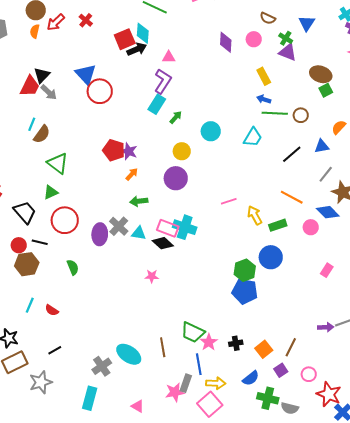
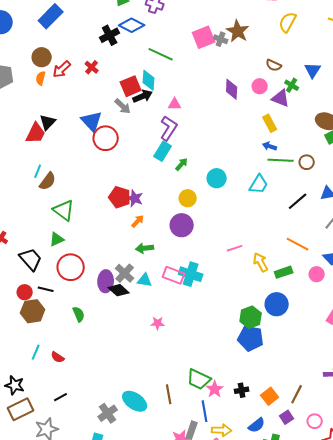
purple triangle: (288, 52) -> (281, 98), moved
gray arrow: (49, 92) -> (123, 106), moved
black diamond: (163, 243) -> (119, 290), moved

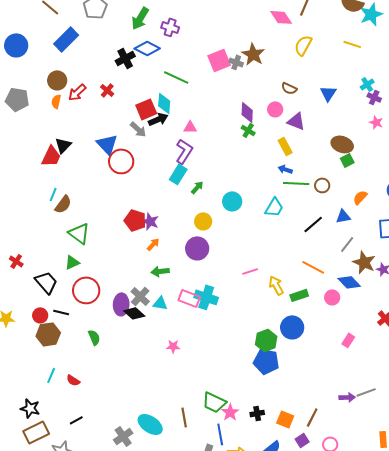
green cross: (292, 85) -> (248, 130), moved
orange square: (270, 396) -> (285, 419), turned -30

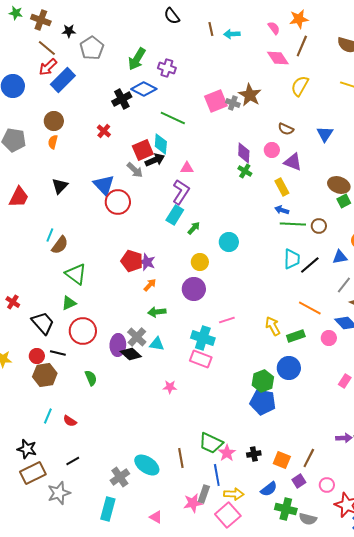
red arrow: (77, 92) -> (48, 67), moved
red trapezoid: (51, 156) -> (19, 197), moved
cyan trapezoid: (274, 207) -> (292, 259), moved, turned -30
pink line: (250, 271) -> (227, 320), moved
pink rectangle: (189, 298) -> (201, 359), moved

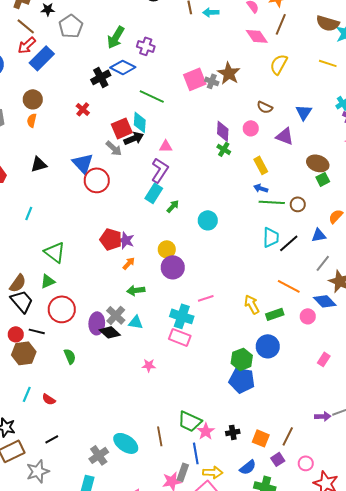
purple triangle: (293, 162) -> (285, 136), moved
black triangle: (60, 186) -> (39, 164), turned 30
brown semicircle: (60, 245) -> (18, 283), moved
yellow circle: (200, 262) -> (167, 249), moved

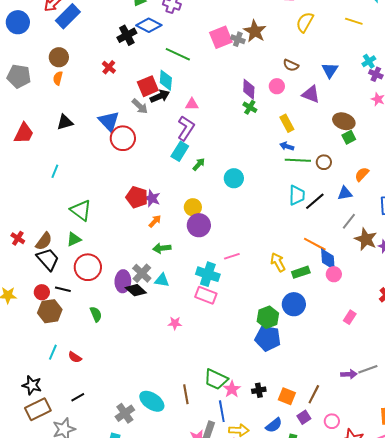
blue diamond: (325, 301) -> (328, 259), moved, turned 40

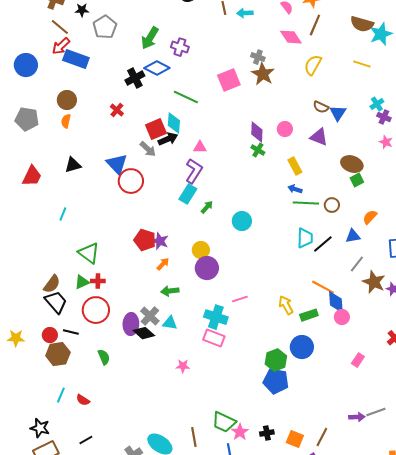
blue rectangle: (68, 16) -> (76, 59), turned 65
gray cross: (238, 39) -> (258, 57), moved
brown semicircle: (291, 65) -> (321, 107), moved
red cross: (18, 238) -> (98, 281), moved, turned -32

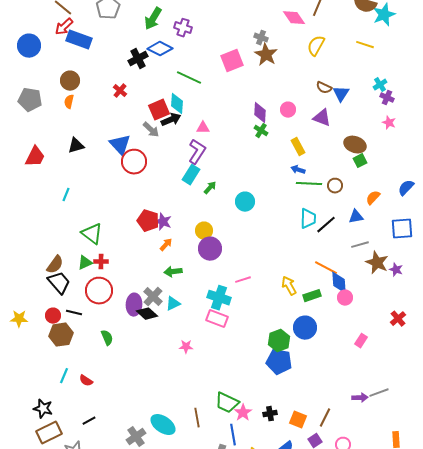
gray line: (357, 264) -> (360, 245), turned 36
cyan triangle: (170, 323) -> (173, 304), turned -35

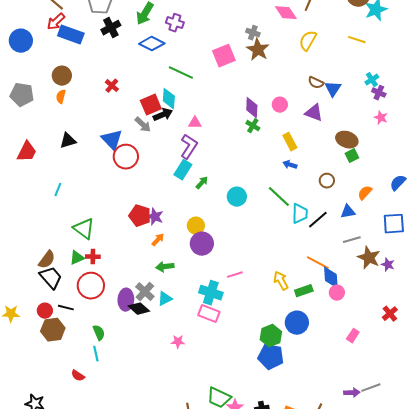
black cross: (138, 59) -> (111, 28), moved
green line: (309, 184) -> (279, 197), moved, turned 40
cyan line: (64, 376) -> (96, 354), moved, turned -35

